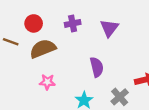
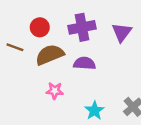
purple cross: (73, 23) -> (82, 27), size x1.5
purple semicircle: (97, 67) -> (84, 63), moved, turned -72

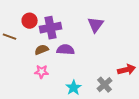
purple cross: (82, 27) -> (51, 28), moved
brown semicircle: (50, 55) -> (42, 50), moved, size x0.6

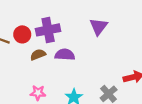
red circle: (30, 21) -> (22, 34), moved
pink star: (42, 72) -> (38, 93), moved

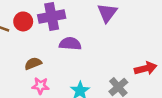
brown semicircle: (38, 55) -> (33, 63), moved

